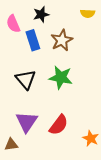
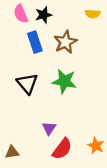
pink semicircle: (13, 24) -> (21, 14), moved
purple triangle: (27, 122) -> (49, 128), moved, size x0.6
red semicircle: (59, 125) -> (62, 149), moved

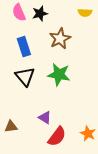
blue rectangle: (35, 42) -> (24, 47), moved
purple triangle: (49, 128) -> (45, 118), turned -32
brown triangle: (12, 152) -> (11, 127), moved

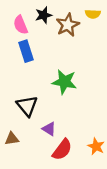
pink semicircle: (19, 13) -> (21, 25), moved
brown star: (60, 39) -> (68, 25), moved
black triangle: (25, 77) -> (27, 106), moved

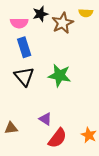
pink semicircle: (21, 25) -> (19, 23), turned -66
black triangle: (27, 106) -> (24, 77), moved

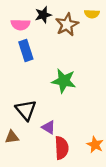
black triangle: (24, 77) -> (26, 110), moved
red semicircle: (57, 138) -> (62, 148), turned -40

